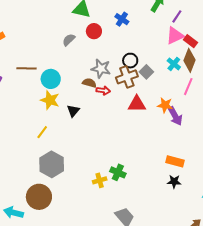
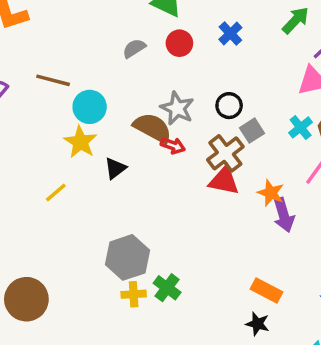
brown cross: (127, 77) -> (225, 153), moved, turned -30
brown semicircle: (89, 83) -> (153, 128), size x1.6
gray hexagon: (52, 164) -> (127, 257), moved

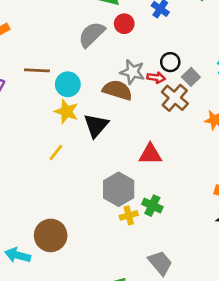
gray semicircle: (134, 48) -> (92, 34), size x1.6
red arrow: (173, 146) -> (156, 78), moved
black triangle: (115, 168) -> (96, 126), size x1.5
red triangle: (224, 181) -> (150, 154), moved

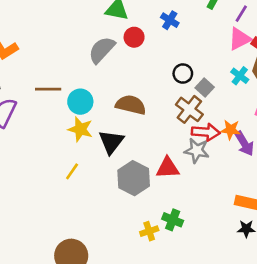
gray star: (132, 72) -> (197, 150), moved
red arrow: (156, 78) -> (206, 132), moved, size x1.5
gray hexagon: (119, 189) -> (134, 178), moved

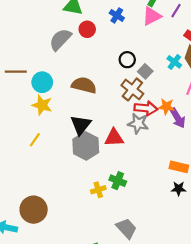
pink triangle: (240, 39) -> (152, 16), moved
black triangle: (111, 142) -> (81, 125), moved

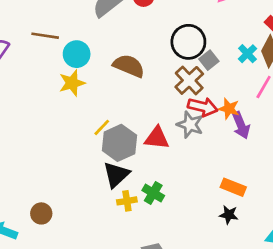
black circle: (127, 60) -> (188, 42), size x1.6
yellow star: (42, 105) -> (72, 83), turned 30
black triangle: (81, 125) -> (116, 175), moved
yellow line: (35, 140) -> (102, 127), moved
brown circle: (34, 210) -> (41, 213), size x0.6

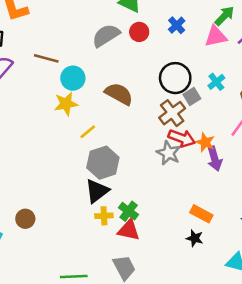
cyan cross: (248, 54) -> (216, 82), moved
yellow line: (102, 127) -> (88, 132), moved
red triangle: (157, 138) -> (129, 230), moved

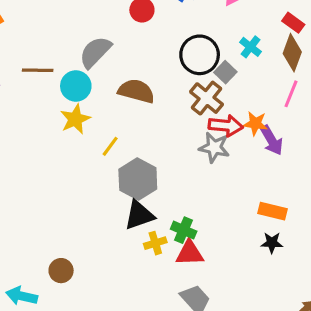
gray semicircle: (106, 35) -> (95, 52), moved
black triangle: (97, 191) -> (139, 215), turned 32

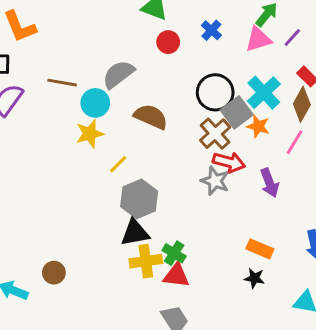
cyan cross: (251, 47) -> (264, 93), size x1.6
gray square: (225, 72) -> (237, 112), size x1.5
orange star: (255, 123) -> (258, 126), moved
yellow cross: (155, 243) -> (146, 261), size x1.5

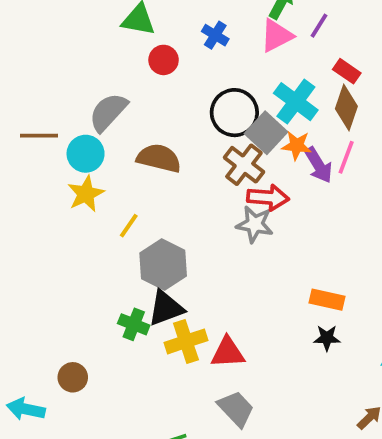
purple arrow: (270, 183) -> (319, 165), moved
green cross: (174, 253) -> (134, 324), moved

